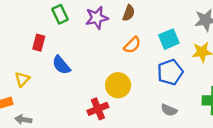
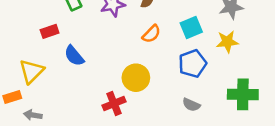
red rectangle: (39, 43) -> (50, 31), turned 56
yellow triangle: (22, 79) -> (32, 71), size x1.5

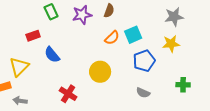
cyan square: (191, 27) -> (133, 35), moved
green cross: (243, 94) -> (183, 85), size x0.6
red cross: (114, 103) -> (68, 94), moved, turned -36

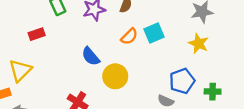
yellow star: (171, 44) -> (199, 43), turned 30
blue semicircle: (52, 55) -> (91, 56), moved
blue pentagon: (144, 61) -> (182, 81), moved

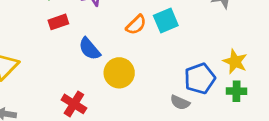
red rectangle: (37, 34) -> (58, 22), moved
yellow star: (199, 43) -> (235, 62), moved

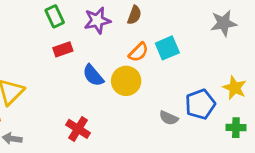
yellow circle: (119, 73) -> (126, 81), moved
green cross: (236, 91) -> (236, 128), moved
gray semicircle: (180, 103) -> (169, 118), moved

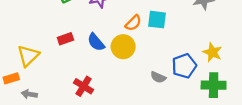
cyan square: (167, 48) -> (157, 20), turned 30
red rectangle: (63, 49) -> (65, 39), moved
green cross: (236, 128) -> (214, 85), size x1.5

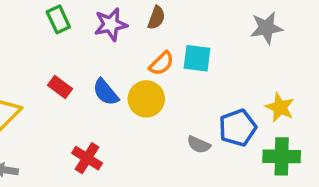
red rectangle: (65, 39) -> (60, 87), turned 56

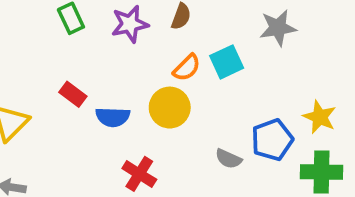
gray star: (266, 28) -> (278, 28), moved
cyan square: (197, 58) -> (227, 62), turned -32
blue semicircle: (106, 92) -> (113, 117), moved, turned -48
red cross: (87, 158) -> (139, 174), moved

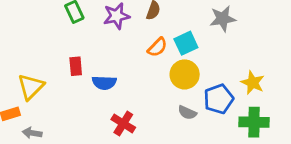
red rectangle: (73, 94) -> (76, 66), turned 48
yellow circle: (170, 108) -> (185, 74), moved

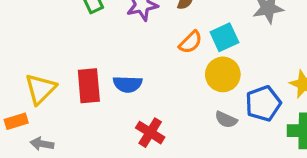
red rectangle: (76, 66) -> (89, 86), moved, size x1.5

